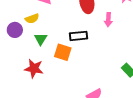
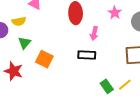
black rectangle: (79, 36) -> (87, 55), moved

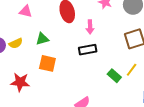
yellow semicircle: (19, 21) -> (16, 43), moved
green triangle: (24, 43) -> (42, 39), moved, turned 48

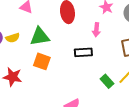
pink arrow: (90, 27) -> (96, 30), moved
green triangle: (42, 39) -> (40, 37), size x1.5

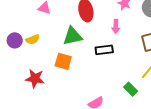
green triangle: (40, 37) -> (73, 36), moved
green rectangle: (107, 81) -> (131, 89), moved

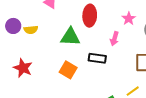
orange square: (63, 61) -> (68, 70), moved

